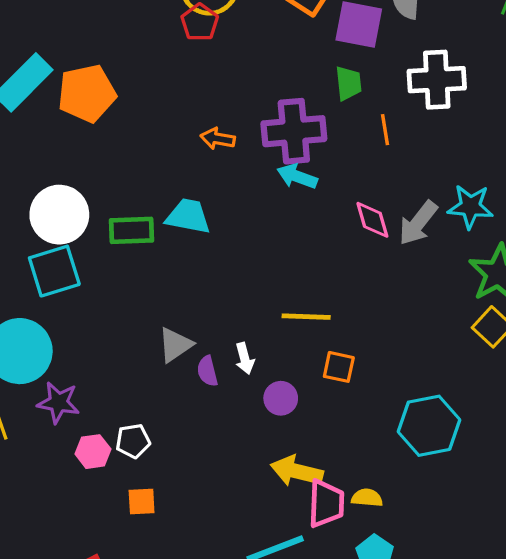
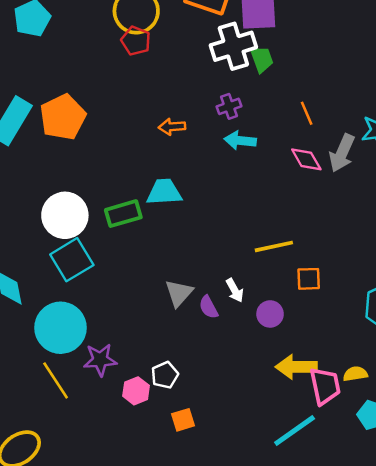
white cross: (437, 80) -> (233, 46), moved
orange line: (385, 130) -> (307, 113), moved
purple cross: (294, 131) -> (229, 106), size x0.5

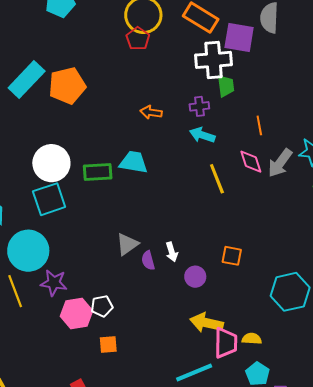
green trapezoid: (262, 59) -> (226, 86), moved
yellow line: (274, 246) -> (217, 179), moved, turned 68
pink hexagon: (136, 391) -> (77, 313), size x1.4

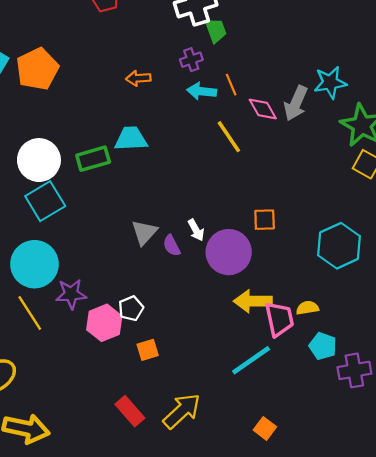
orange line: (259, 125) -> (231, 85), moved
purple circle: (195, 277) -> (229, 252), size x1.8

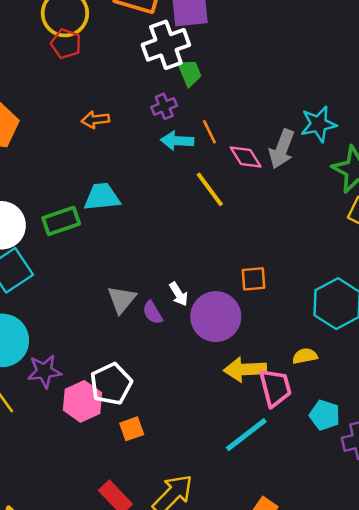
orange arrow: (138, 78) -> (95, 120), moved
white pentagon: (131, 308) -> (111, 384), size x1.5
yellow semicircle: (307, 308) -> (305, 356), moved

